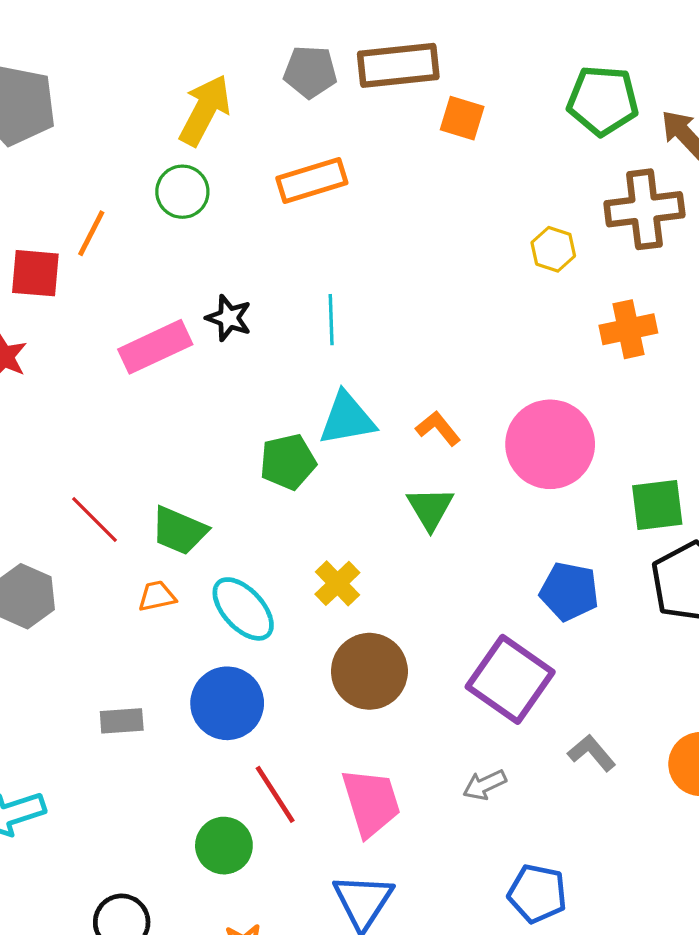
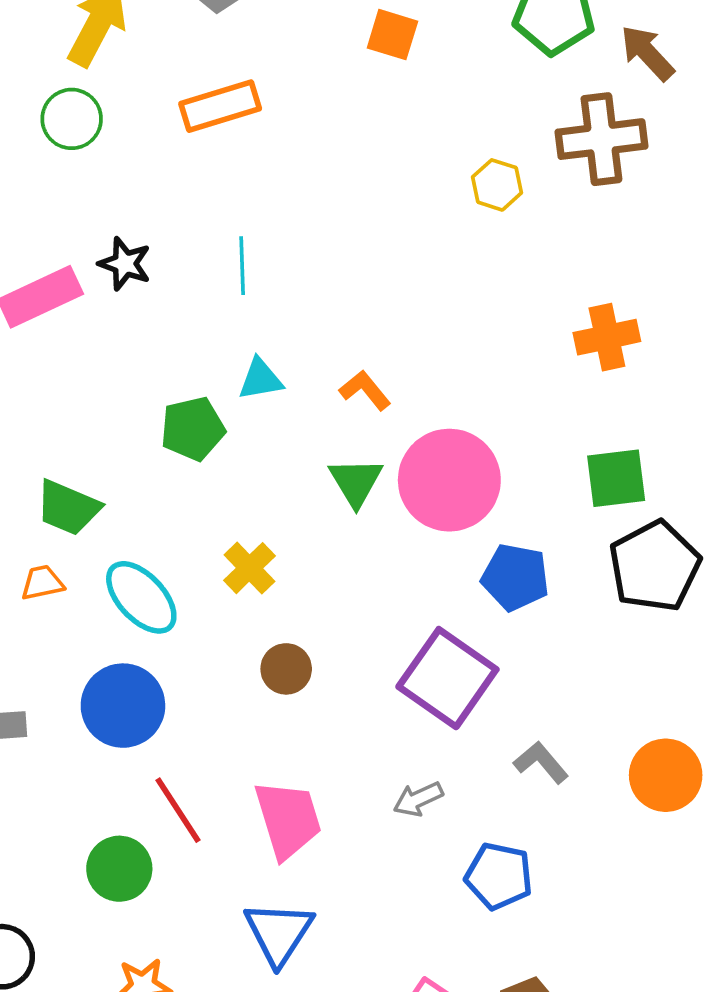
orange cross: (628, 329) -> (607, 337), moved
cyan triangle: (347, 419) -> (260, 379), size x0.7
pink circle: (550, 444) -> (449, 480), moved
brown circle: (369, 671) -> (286, 669), size x0.6
blue pentagon: (537, 894) -> (499, 876), moved

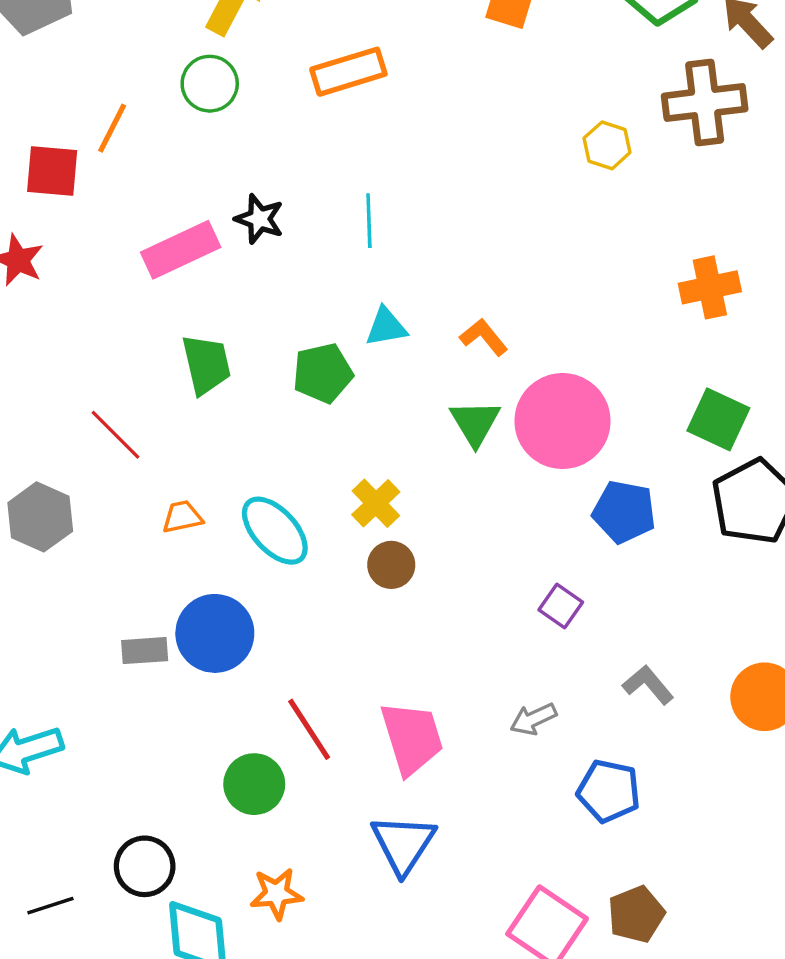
green square: (616, 478) -> (718, 419), turned 32
green trapezoid: (68, 508) -> (206, 365), moved, turned -126
brown circle: (286, 669) -> (391, 565), moved
purple square: (447, 678) -> (561, 606), size x0.5
blue circle: (123, 706) -> (215, 633), moved

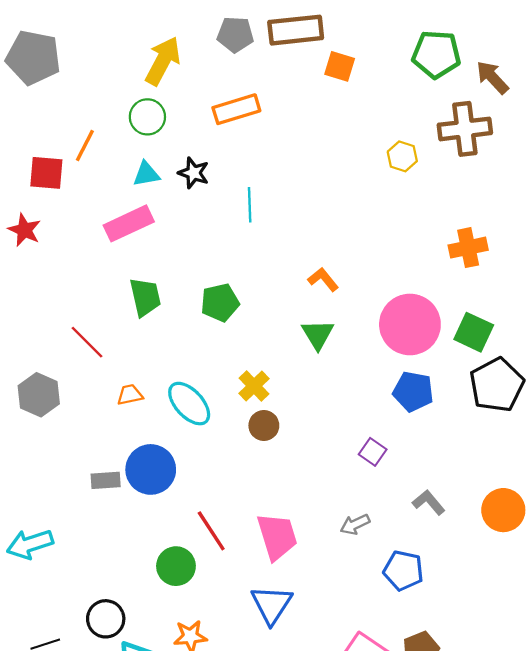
black star: (259, 219) -> (194, 173), moved
cyan triangle: (386, 327) -> (146, 174), moved
pink circle: (563, 421) -> (410, 324), moved

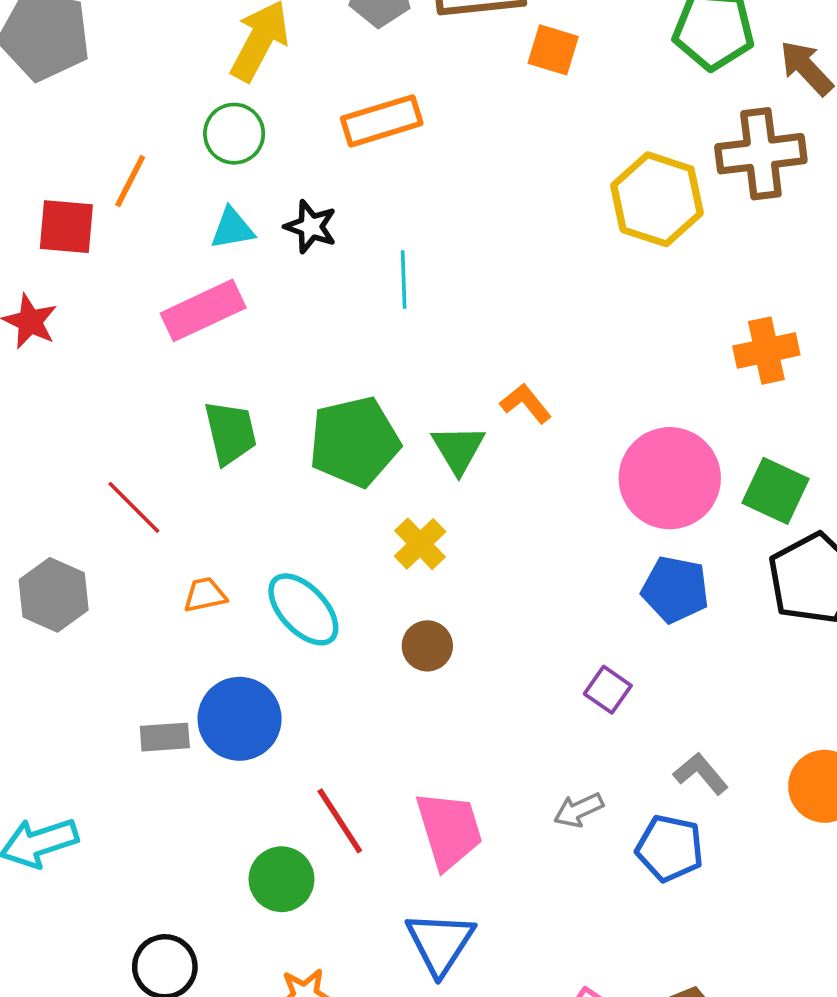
yellow hexagon: (402, 156) -> (657, 199), size x1.8
green pentagon: (220, 302) -> (354, 442), size x1.4
green triangle: (318, 334) -> (458, 449), moved
yellow cross: (254, 386) -> (420, 544), moved
blue pentagon: (403, 571) -> (670, 848), moved

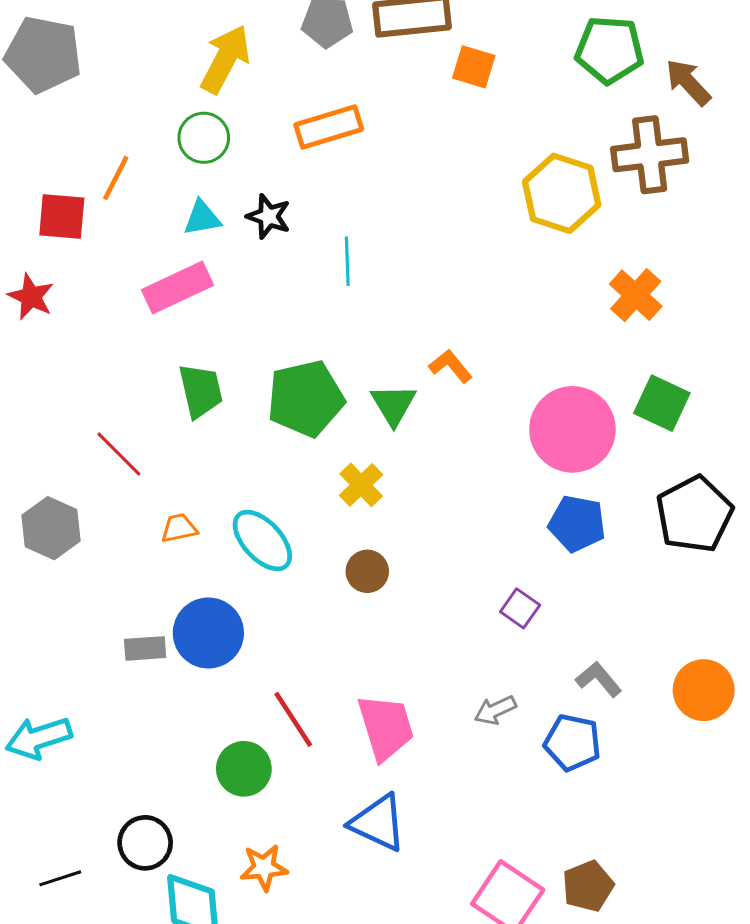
orange cross: (766, 351) -> (636, 295), moved, turned -36
green square: (775, 491) -> (662, 403), moved
blue triangle: (440, 943) -> (378, 823), turned -38

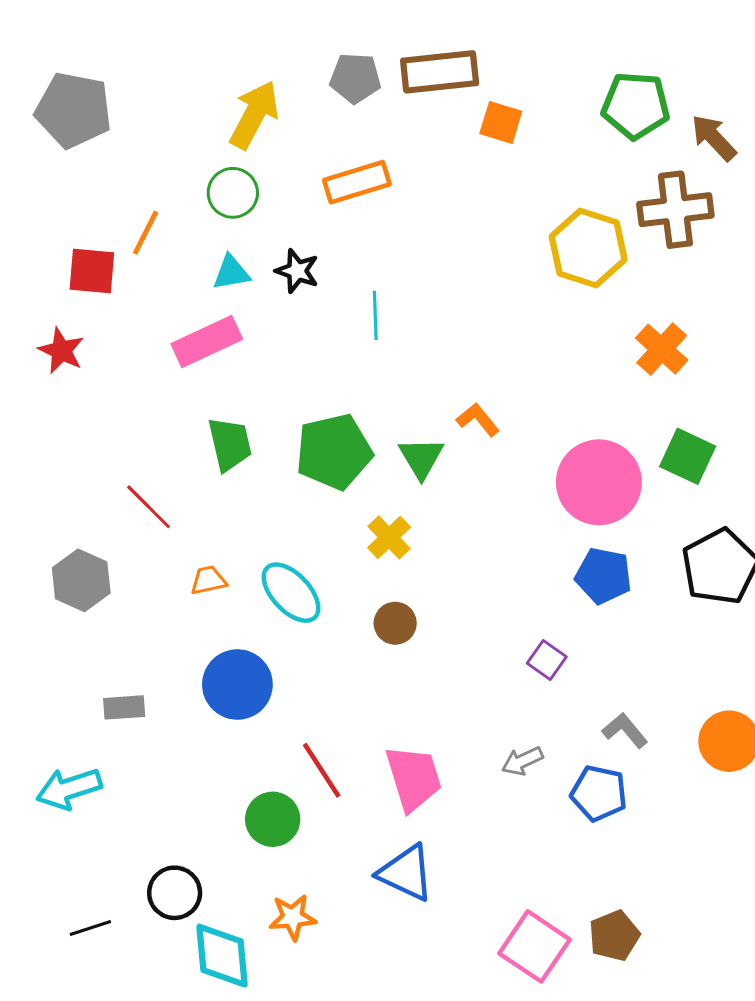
gray rectangle: (145, 648) -> (124, 707), moved

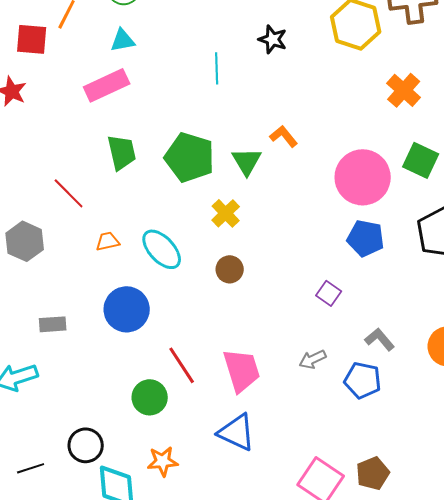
black star: (297, 271) -> (273, 39), moved
green pentagon: (334, 452) -> (190, 157), turned 30

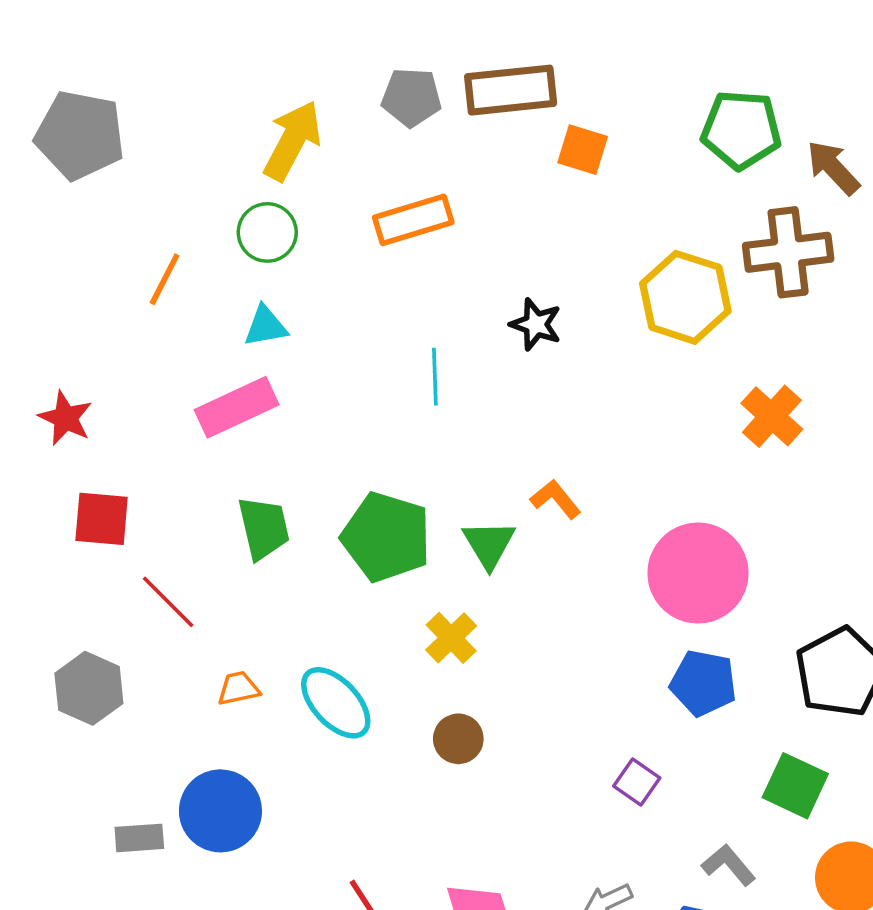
red square: (32, 39) -> (102, 519), moved
green square: (421, 160) -> (795, 786), moved
blue circle: (127, 309) -> (220, 811), moved

